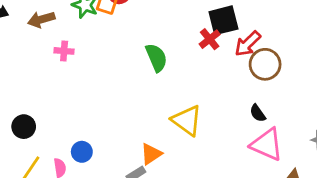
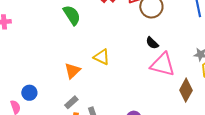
yellow triangle: (187, 120) -> (102, 57), size x0.7
orange triangle: (151, 154) -> (72, 71), moved

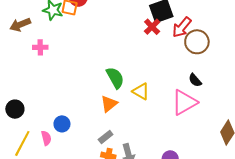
green semicircle: (72, 15) -> (115, 78), moved
pink triangle: (163, 65) -> (184, 102), moved, turned -48

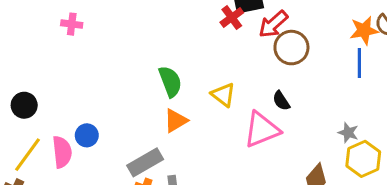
yellow triangle: (141, 91) -> (223, 95), moved
orange triangle: (109, 104) -> (176, 121), moved
gray rectangle: (106, 137) -> (145, 162), size x1.6
pink semicircle: (46, 138) -> (62, 152), size x1.5

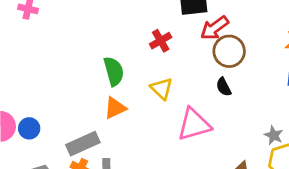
red cross: (232, 18) -> (161, 41), moved
black semicircle: (281, 101) -> (224, 87), moved
blue circle: (87, 135) -> (29, 128), moved

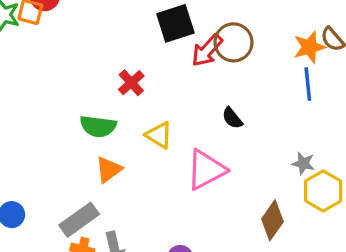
red cross: (161, 41) -> (131, 83), moved
brown circle: (229, 51) -> (234, 42), moved
green semicircle: (114, 71) -> (98, 126), turned 124

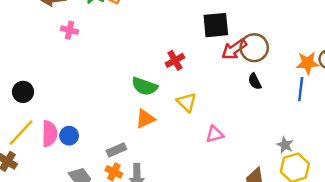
black semicircle: (232, 118) -> (255, 81), moved
pink triangle: (206, 170) -> (215, 134), size x0.6
gray rectangle: (79, 220) -> (116, 150), size x0.7

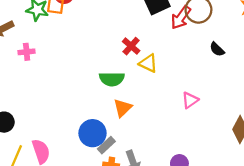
black semicircle: (255, 81) -> (217, 49), moved
yellow triangle: (187, 102) -> (148, 63), moved
blue circle: (69, 136) -> (92, 133), moved, size x1.5

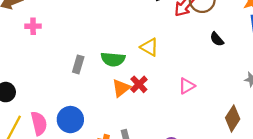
red cross: (131, 46) -> (139, 84), moved
blue circle: (92, 133) -> (70, 120), moved
gray rectangle: (106, 145) -> (78, 64), moved, turned -36

